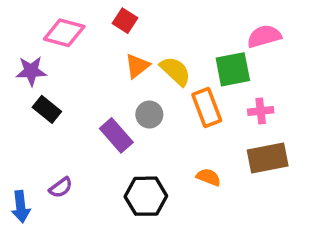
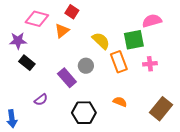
orange triangle: (137, 66) -> (62, 31), moved
brown rectangle: (268, 158) -> (161, 109), moved, turned -40
purple semicircle: (61, 188) -> (41, 100), moved

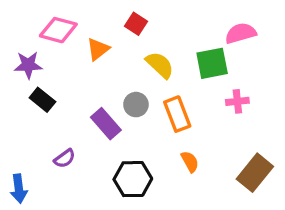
red square: (72, 12) -> (136, 24), moved
orange rectangle: (119, 62) -> (177, 114), moved
orange semicircle: (120, 102) -> (190, 162), turned 40

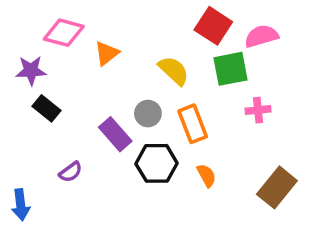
red square: (136, 24) -> (213, 26), moved, size x1.5
black hexagon: (133, 179) -> (157, 163), moved

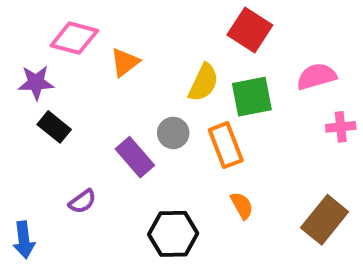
pink semicircle: (261, 36) -> (316, 76), moved
green square: (230, 69) -> (252, 97), moved
yellow semicircle: (174, 71) -> (203, 82), turned 72
pink cross: (258, 110) -> (341, 127), moved
black hexagon: (157, 163) -> (173, 234), moved

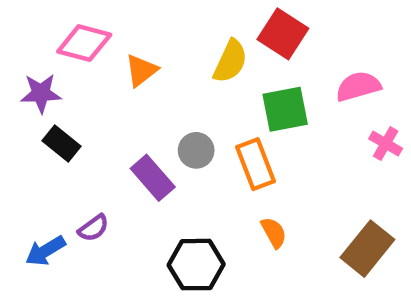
yellow semicircle: (203, 82) -> (230, 61), moved
pink cross: (341, 127) -> (386, 144), turned 36
blue arrow: (24, 240) -> (45, 251), moved, turned 66

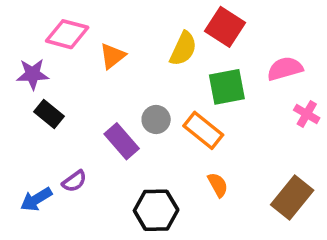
orange rectangle: (255, 164) -> (203, 130), turned -30

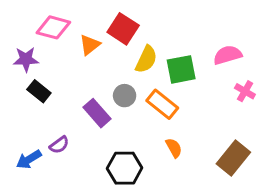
red square: (225, 27) -> (123, 29), moved
yellow semicircle: (183, 49) -> (146, 59), moved

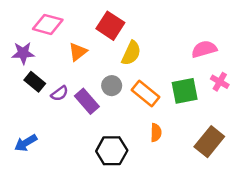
orange triangle: (90, 45) -> (78, 52), moved
green square: (181, 69) -> (185, 91), moved
purple semicircle: (59, 145) -> (60, 93), moved
orange semicircle: (174, 148) -> (156, 133), turned 30

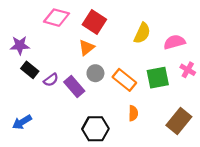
pink diamond: (48, 24) -> (56, 18), moved
orange triangle: (78, 52) -> (87, 48), moved
yellow semicircle: (131, 53) -> (142, 33), moved

